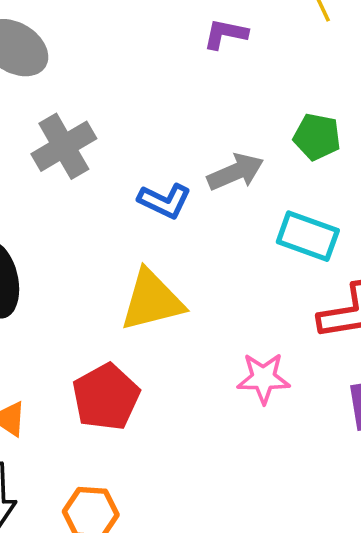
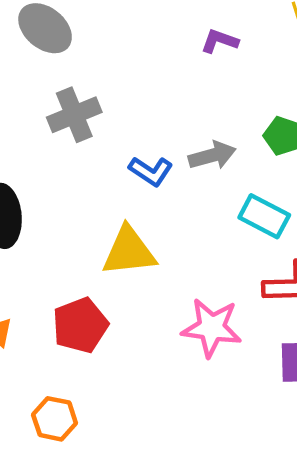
pink star: (263, 378) -> (212, 328), size x1.4

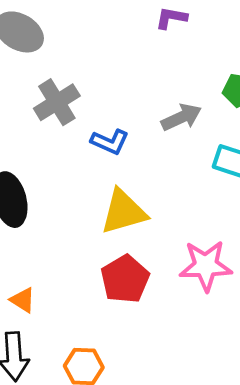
blue L-shape: (151, 171) -> (110, 142), moved
red pentagon: (80, 325) -> (125, 279), moved

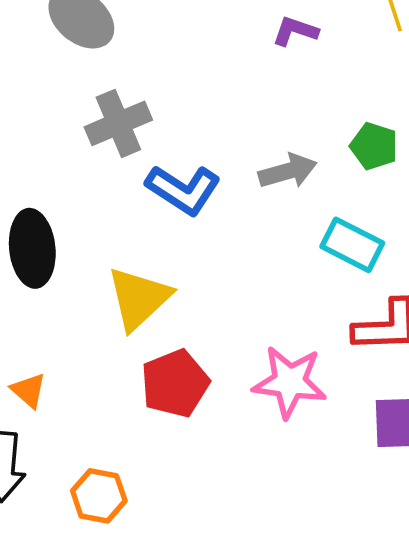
blue L-shape: (110, 142) -> (183, 190), size x1.4
yellow triangle: (124, 212) -> (139, 298), moved, turned -36

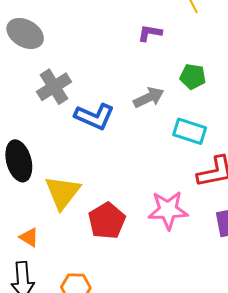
purple L-shape: (295, 31) -> (150, 33), moved
yellow triangle: (139, 298) -> (62, 192), moved

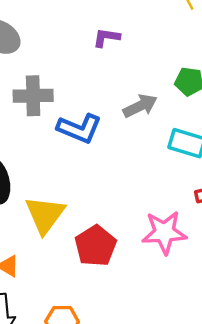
purple L-shape: (150, 33) -> (106, 37), moved
gray cross: (54, 87) -> (33, 96), turned 32

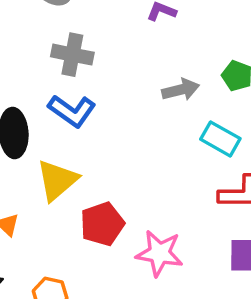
blue L-shape: (79, 128) -> (72, 111), moved
pink star: (164, 232) -> (159, 253), moved

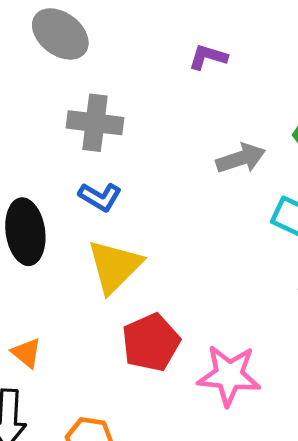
blue L-shape: (72, 111) -> (100, 197), size x0.7
yellow triangle: (57, 180) -> (114, 266), moved

